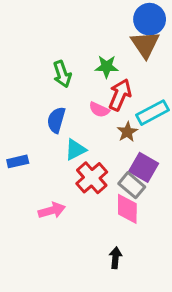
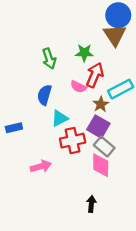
purple square: (144, 167) -> (98, 127), moved
red cross: (92, 178) -> (73, 141), turned 30

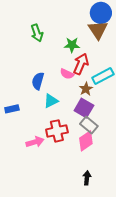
green arrow: (49, 59) -> (37, 33), moved
red cross: (73, 141) -> (57, 131), moved
pink diamond: (101, 165) -> (86, 141), turned 55
black arrow: (91, 204) -> (87, 178), moved

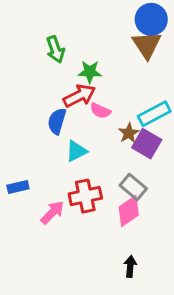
green star: (72, 45) -> (90, 72), moved
red arrow: (81, 64) -> (79, 96), moved, turned 40
purple square: (84, 108) -> (147, 144), moved
blue rectangle: (12, 109) -> (18, 187), moved
pink arrow: (35, 142) -> (52, 213), turned -30

